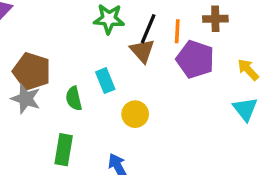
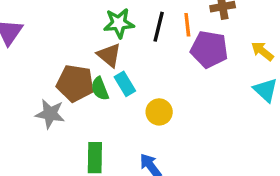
brown triangle: (142, 51) -> (109, 55), moved
brown pentagon: (32, 71) -> (75, 83), moved
green semicircle: (74, 98) -> (100, 89), moved

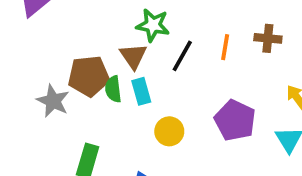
black line: (159, 27) -> (182, 56), moved
purple pentagon: (209, 49) -> (235, 120), moved
brown pentagon: (75, 83) -> (89, 76), turned -30

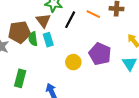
orange line: (225, 47) -> (93, 14), turned -72
yellow circle: (169, 131) -> (73, 62), moved

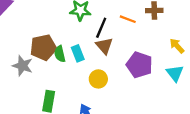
brown triangle: (43, 21) -> (104, 46), moved
yellow circle: (73, 62) -> (98, 79), moved

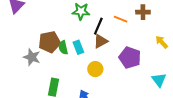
brown triangle: (104, 46) -> (101, 41), turned 42
cyan triangle: (175, 73) -> (159, 80), moved

